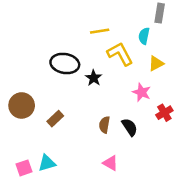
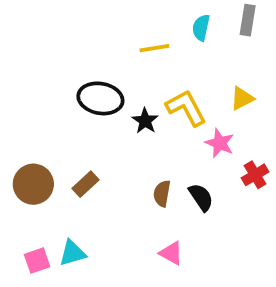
cyan semicircle: (144, 36) -> (201, 28), moved
yellow L-shape: (120, 54) -> (186, 108), moved
brown circle: (22, 105) -> (33, 184), moved

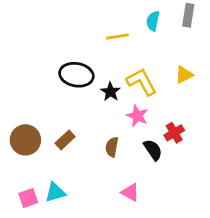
pink star: (220, 143) -> (137, 116), moved
red cross: (255, 175) -> (174, 133), moved
brown semicircle: (162, 193) -> (112, 147), moved

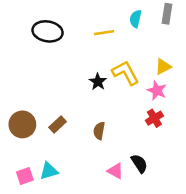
black ellipse: (76, 75) -> (48, 31), moved
pink star: (137, 116) -> (157, 90), moved
black semicircle: (153, 150) -> (139, 163), moved

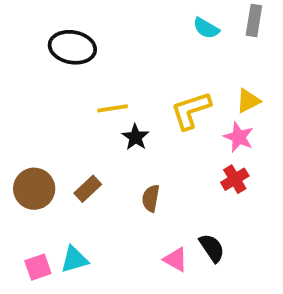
cyan semicircle: (136, 19) -> (206, 28), turned -72
yellow line: (104, 33) -> (113, 108), moved
yellow L-shape: (125, 73) -> (191, 110), turned -80
black star: (98, 82) -> (135, 137), moved

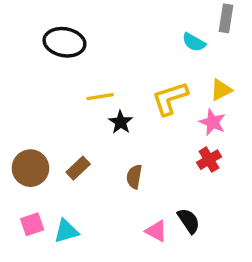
cyan semicircle: (206, 28) -> (194, 42), moved
pink square: (38, 267) -> (32, 224), moved

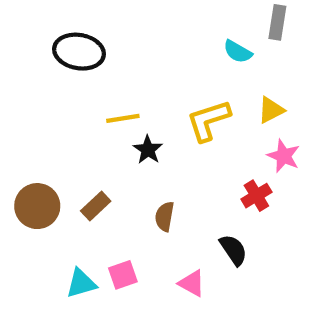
pink star: (212, 122) -> (284, 156), moved
black semicircle: (189, 221) -> (233, 250), moved
pink square: (32, 224) -> (123, 275), moved

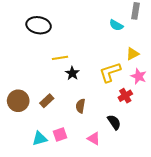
yellow L-shape: (208, 120) -> (110, 72), moved

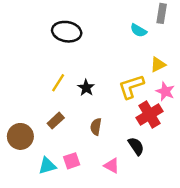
black ellipse: (39, 25) -> (67, 32), moved
yellow line: (60, 58) -> (58, 83), moved, turned -49
red cross: (125, 96) -> (149, 114), size x1.5
brown circle: (18, 101) -> (20, 136), moved

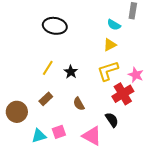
yellow triangle: (158, 65) -> (110, 45), moved
brown semicircle: (96, 127) -> (79, 104), turned -40
pink triangle: (112, 166) -> (92, 136), size x1.5

